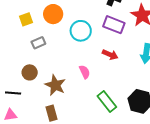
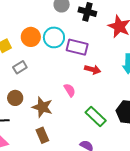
purple rectangle: (114, 25) -> (77, 47), moved
cyan circle: (81, 31) -> (54, 37), moved

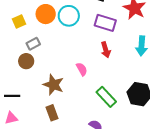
purple rectangle: (77, 47) -> (105, 23), moved
red arrow: (93, 70) -> (106, 50), turned 56
brown circle: (15, 98) -> (26, 61), moved

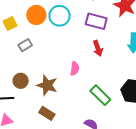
brown circle: (26, 61) -> (21, 81), moved
pink semicircle: (82, 69) -> (75, 69), turned 40
brown rectangle: (52, 113) -> (47, 113), turned -35

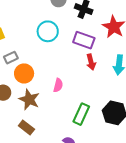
orange circle: (36, 15) -> (24, 73), moved
red arrow: (98, 48) -> (91, 62), moved
green rectangle: (100, 95) -> (81, 114), turned 65

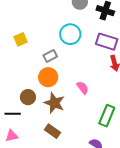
gray rectangle: (11, 58) -> (50, 56), moved
pink semicircle: (58, 85) -> (83, 88), turned -48

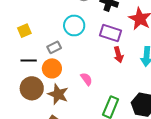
brown circle: (28, 97) -> (32, 88), size x1.5
black line: (13, 114) -> (29, 60), moved

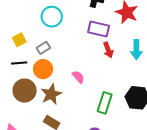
cyan circle: (74, 25) -> (52, 17), moved
yellow square: (24, 31) -> (19, 40), moved
brown star: (58, 94) -> (51, 94), turned 30

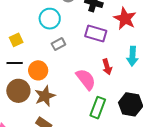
gray rectangle: (43, 48) -> (58, 44), moved
red arrow: (108, 50) -> (107, 67), moved
pink semicircle: (78, 77) -> (86, 79), moved, size x1.6

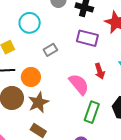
cyan circle: (50, 19) -> (30, 23), moved

